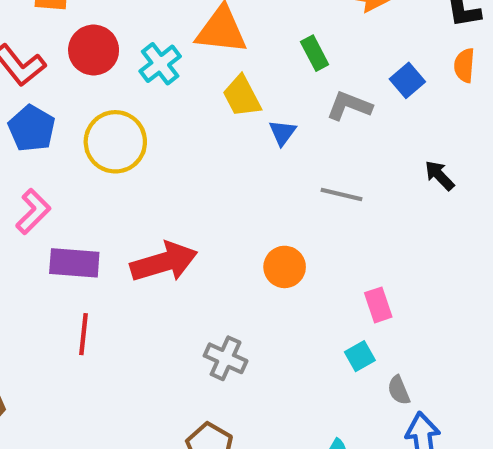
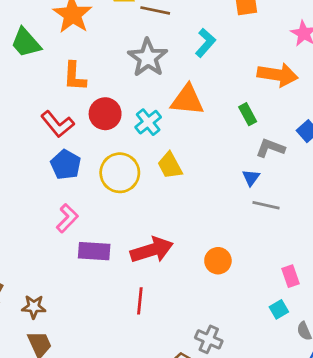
yellow trapezoid: (242, 96) -> (170, 165), moved
blue triangle: (282, 133) -> (251, 178), moved
orange circle: (285, 267) -> (218, 261), moved
red line: (83, 334) -> (140, 301), moved
gray cross: (226, 358) -> (209, 339), moved

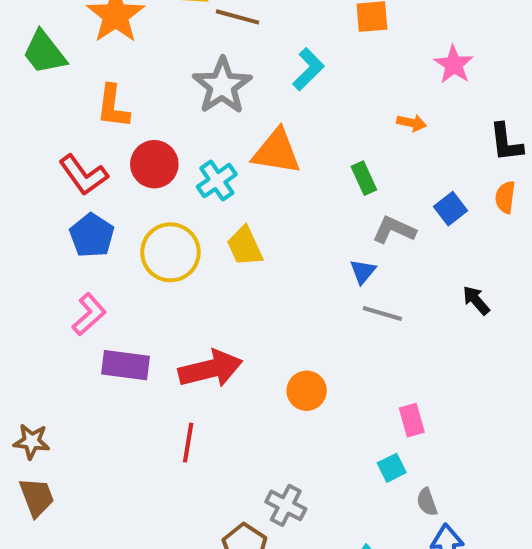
orange arrow: (278, 75) -> (412, 123), size x0.5

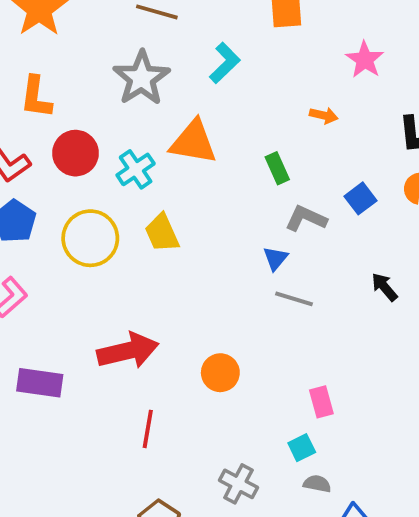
purple rectangle: (126, 365) -> (40, 383), moved
red line: (188, 443) -> (148, 429), moved
gray semicircle: (427, 502) -> (317, 484), moved, turned 120
gray cross: (286, 505) -> (238, 484), moved

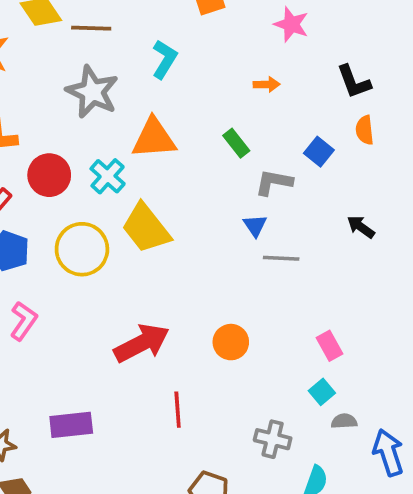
yellow trapezoid: (162, 233) -> (146, 228), size x1.4
purple rectangle: (40, 383) -> (71, 425), moved

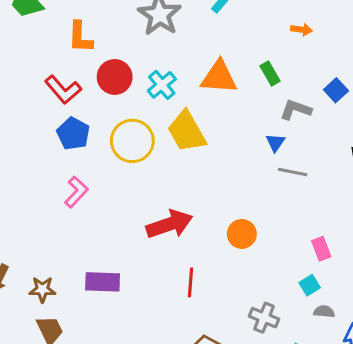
orange triangle: (154, 138) -> (219, 77), moved

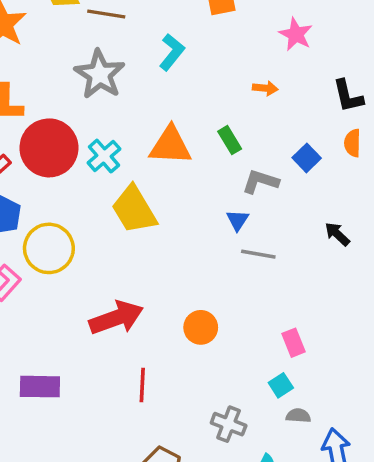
red circle: (115, 77) -> (49, 148), size x1.4
yellow circle: (132, 141) -> (49, 248), moved

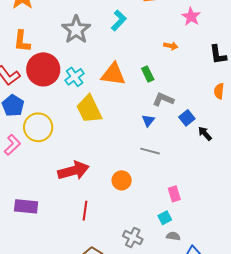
orange semicircle: (352, 143) -> (219, 91), moved
blue square: (307, 158) -> (187, 118), moved
gray line: (258, 254) -> (150, 151), moved

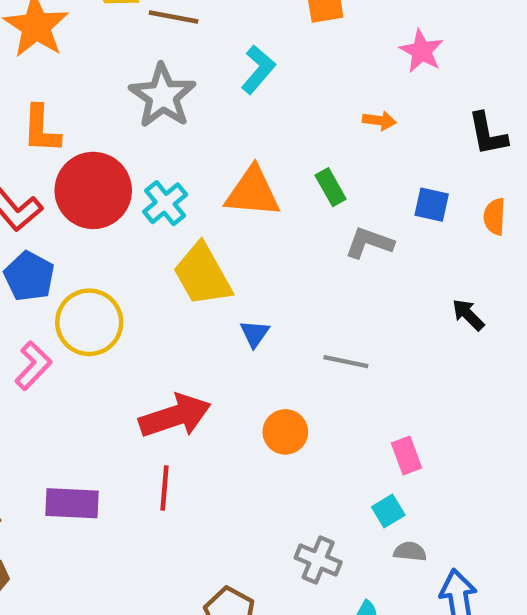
blue square: (187, 118) -> (432, 205), moved, turned -35
blue triangle: (148, 121) -> (255, 334), moved
red line: (85, 211) -> (164, 488), moved

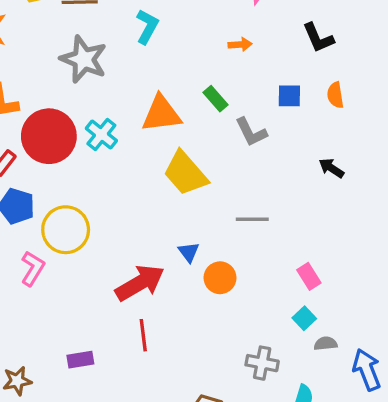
gray L-shape: (369, 243) -> (251, 132), turned -124
yellow trapezoid: (203, 275) -> (185, 173), moved
blue triangle: (255, 334) -> (189, 252), moved
purple rectangle: (72, 503) -> (80, 360), size x0.7

